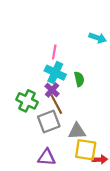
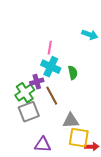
purple cross: (52, 90) -> (37, 82), moved, turned 32
green cross: (27, 101) -> (25, 93), turned 30
gray square: (49, 121) -> (29, 112), moved

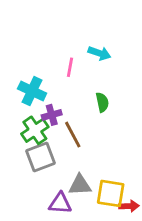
cyan arrow: (90, 35) -> (99, 53), moved
cyan cross: (51, 67) -> (32, 91), moved
gray triangle: (71, 121) -> (80, 185), moved

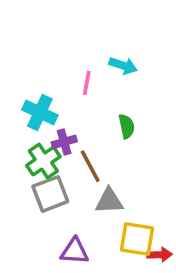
gray triangle: (80, 185) -> (109, 201), moved

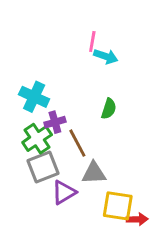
pink line: (87, 83) -> (92, 41), moved
green semicircle: (127, 126) -> (109, 109), turned 30
purple triangle: (75, 251) -> (64, 192), moved, turned -35

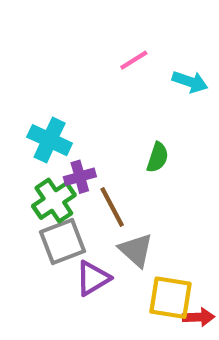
pink line: (92, 41) -> (134, 60), turned 48
cyan arrow: (106, 56) -> (190, 82), moved
gray triangle: (94, 173) -> (136, 250), turned 45

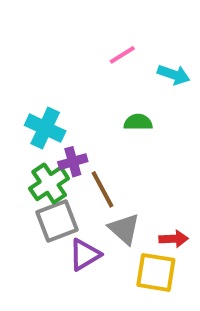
green semicircle: (158, 157) -> (138, 122), moved, turned -108
red arrow: (199, 317) -> (174, 239), moved

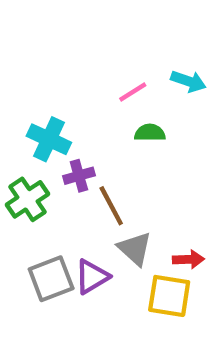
pink line: (122, 55) -> (133, 92), moved
green cross: (49, 183) -> (27, 199), moved
gray square: (57, 221) -> (51, 279), moved

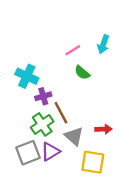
cyan arrow: (188, 81) -> (103, 44), turned 90
green semicircle: (150, 133) -> (82, 73), turned -140
green cross: (27, 199) -> (42, 124), moved
red arrow: (188, 259) -> (103, 129), moved

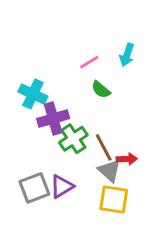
purple cross: (43, 96) -> (53, 119), size x1.5
brown line: (61, 113) -> (104, 147), moved
green cross: (42, 124) -> (73, 139), moved
gray triangle: (74, 136) -> (109, 171), moved

